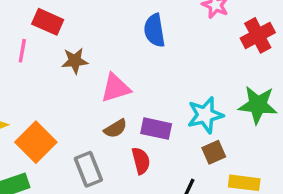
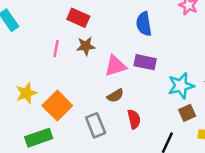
red rectangle: (48, 22) -> (78, 18), moved
pink line: (22, 51) -> (56, 49), moved
purple rectangle: (156, 129) -> (145, 62), moved

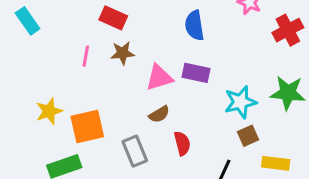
orange square: (57, 106) -> (87, 127), turned 32

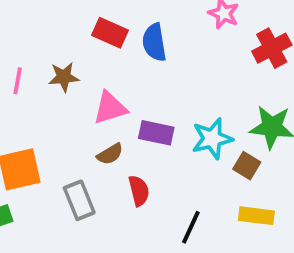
red rectangle: (113, 18) -> (110, 33), moved
purple rectangle: (196, 73) -> (156, 133), moved
brown square: (248, 136) -> (247, 166), moved, turned -35

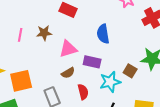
blue semicircle: (154, 42) -> (103, 34), moved
cyan star: (212, 139) -> (110, 82), moved
brown square: (247, 166) -> (130, 71), moved

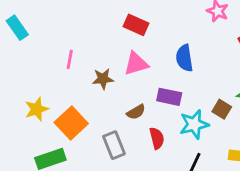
brown star: (44, 33) -> (103, 79), moved
pink triangle: (68, 49) -> (136, 64), moved
orange square: (21, 81) -> (71, 123), turned -30

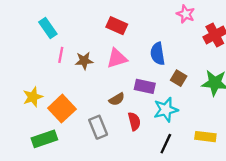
cyan rectangle: (17, 28) -> (48, 28), moved
brown star: (103, 79) -> (84, 61), moved
brown square: (222, 109) -> (179, 78), moved

